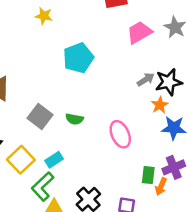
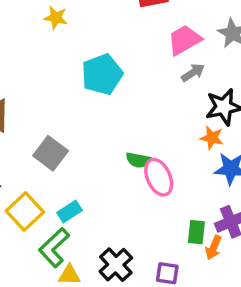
gray arrow: (146, 80) -> (193, 73), moved
orange star: (160, 105) -> (212, 138), turned -30
green semicircle: (74, 119) -> (138, 160), moved

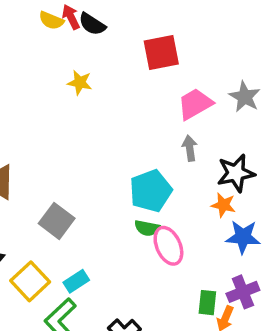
yellow star: (56, 18) -> (80, 83), moved
gray arrow: (193, 73) -> (190, 148), moved, turned -65
cyan pentagon: (102, 74) -> (151, 191), moved

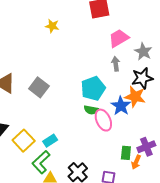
gray star: (245, 97) -> (143, 52), moved
orange star: (223, 205) -> (135, 97), size x1.5
gray square: (57, 221) -> (39, 87), moved
blue star: (243, 237) -> (121, 106), moved, turned 30

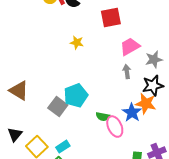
yellow star: (52, 26) -> (77, 43), moved
gray star: (143, 52) -> (154, 60), turned 30
gray square: (39, 87) -> (58, 107), moved
cyan pentagon: (93, 88) -> (76, 96), moved

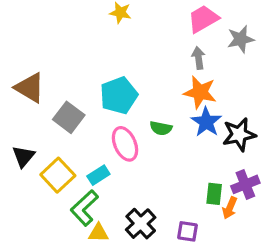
black star: (153, 86) -> (239, 134), moved
orange star: (146, 104) -> (200, 92), moved
gray square: (58, 107) -> (69, 117), moved
pink ellipse: (115, 127) -> (125, 144), moved

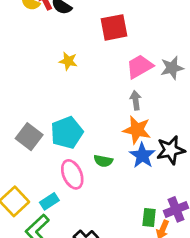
gray star: (241, 39) -> (172, 68), moved
gray square: (69, 117) -> (29, 137), moved
black star: (239, 134) -> (171, 150), moved

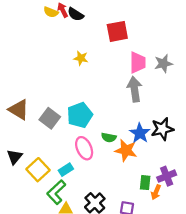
pink trapezoid: (140, 67) -> (138, 62), turned 120
gray arrow: (136, 100) -> (134, 89), size x1.6
orange star: (137, 130) -> (126, 150), moved

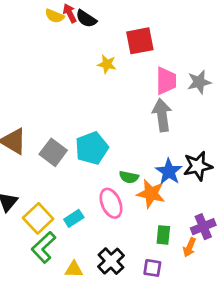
yellow star: (81, 58) -> (107, 64), moved
pink ellipse: (84, 148) -> (111, 203), moved
green rectangle: (145, 183) -> (163, 235), moved
green L-shape: (56, 192) -> (44, 247), moved

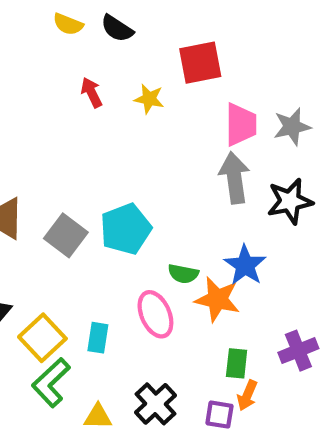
red arrow: (70, 13) -> (91, 92), moved
black star: (198, 166) -> (290, 201), moved
cyan rectangle: (74, 218) -> (98, 338), turned -48
orange arrow: (189, 247) -> (247, 395), moved

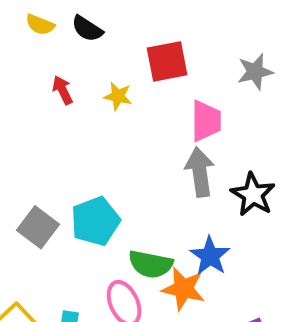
gray star: (292, 127) -> (255, 72), moved
black star: (290, 201) -> (253, 195), turned -30
green semicircle: (183, 274) -> (151, 264), size x1.5

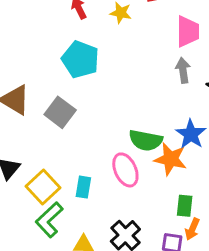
gray arrow: (200, 172) -> (183, 70), size x0.7
cyan pentagon: (95, 221) -> (80, 59), moved, turned -30

